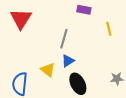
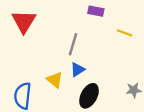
yellow line: (109, 29) -> (124, 33), turned -56
black ellipse: (78, 84) -> (89, 96), turned 55

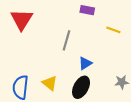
blue triangle: (78, 69) -> (85, 63), moved
yellow triangle: (55, 80) -> (50, 83), moved

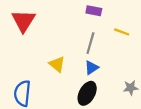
gray line: (66, 40) -> (90, 43), moved
yellow triangle: (50, 83) -> (57, 64), moved

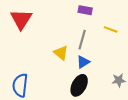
yellow triangle: (57, 64) -> (61, 53), moved

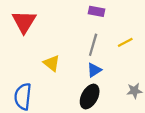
yellow line: (111, 29) -> (125, 42), moved, turned -48
yellow triangle: (61, 53) -> (52, 63), moved

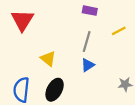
yellow line: (125, 42) -> (119, 31), moved
black ellipse: (90, 97) -> (55, 90), moved

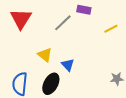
gray line: (87, 42) -> (63, 23), moved, turned 30
blue triangle: (88, 65) -> (68, 65), moved, turned -40

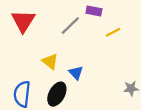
yellow line: (111, 29) -> (113, 32), moved

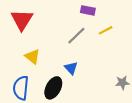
gray line: (70, 26) -> (76, 36), moved
yellow triangle: (50, 61) -> (32, 57), moved

